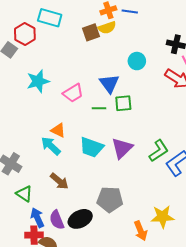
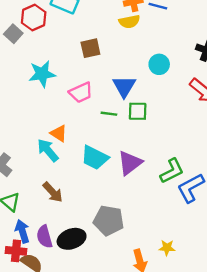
brown square: (91, 32) -> (90, 48), moved
yellow star: (162, 217) -> (167, 248), size x0.6

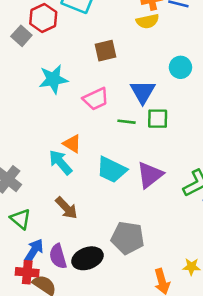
blue arrow: (22, 231) -> (34, 251), turned 50

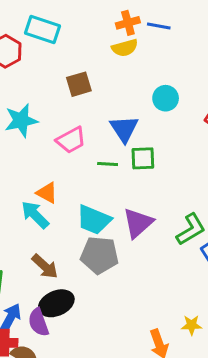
gray pentagon: (128, 238) -> (99, 255), moved
black ellipse: (87, 258) -> (56, 303), moved

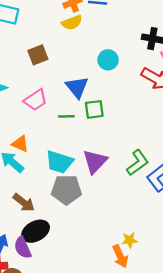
yellow star: (192, 325) -> (130, 240), moved

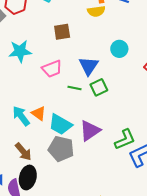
green square: (94, 109) -> (99, 87), turned -30
orange triangle: (20, 144) -> (39, 113), moved
black ellipse: (36, 231) -> (28, 177), turned -60

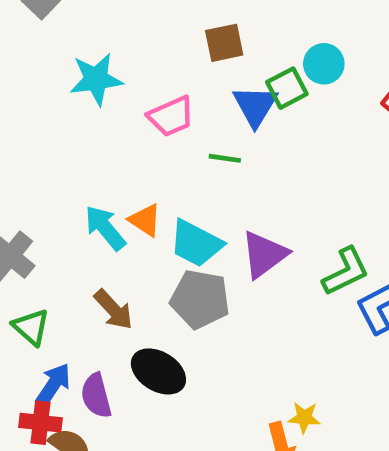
brown square: (62, 32) -> (224, 43), moved
green square: (99, 87) -> (287, 88), moved
black ellipse: (28, 177) -> (158, 371), moved, turned -70

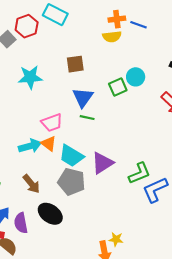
brown square: (224, 43) -> (75, 64), moved
blue triangle: (255, 106) -> (83, 97), moved
pink trapezoid: (171, 116) -> (52, 123), moved
cyan arrow: (105, 228) -> (30, 146), turned 110

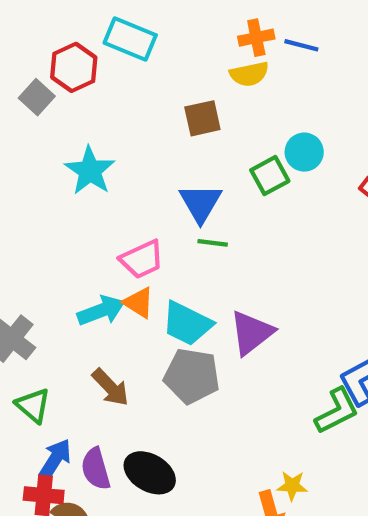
brown square: (75, 64) -> (202, 118), moved
cyan star: (30, 77) -> (90, 171), turned -30
green L-shape: (139, 173) -> (337, 411), moved
black ellipse: (50, 214) -> (150, 473), moved

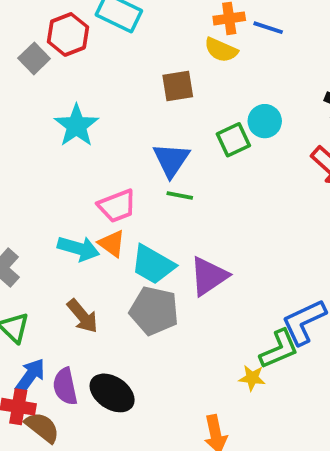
yellow semicircle: (249, 74) -> (221, 50), turned 32
cyan arrow: (101, 311) -> (79, 248), turned 33
yellow star: (292, 486) -> (252, 378), moved

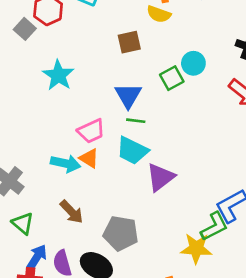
cyan trapezoid: (153, 265) -> (132, 151), moved
gray pentagon: (154, 311) -> (121, 233), moved
yellow star: (252, 378) -> (196, 248), size x1.6

